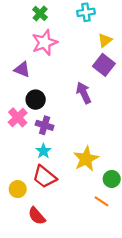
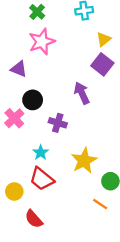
purple cross: (45, 125) -> (58, 123), moved

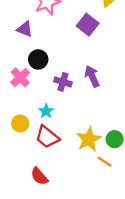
purple square: (102, 64) -> (88, 25), moved
purple arrow: (82, 93) -> (92, 76), moved
yellow star: (84, 161) -> (89, 139), moved
yellow circle: (14, 191) -> (20, 123), moved

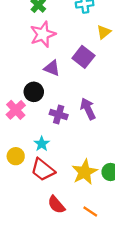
purple triangle: (25, 29) -> (52, 68), moved
orange line: (104, 162) -> (90, 211), moved
red semicircle: (39, 176) -> (56, 205), moved

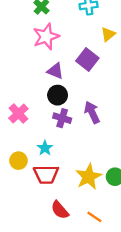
black circle: (34, 92) -> (58, 95), moved
red trapezoid: (43, 170) -> (46, 174), turned -40

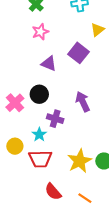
pink star: (46, 37) -> (40, 32), size x0.7
black circle: (58, 95) -> (39, 94), moved
purple cross: (62, 118) -> (55, 119), moved

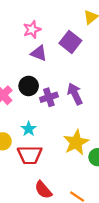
pink star: (40, 32) -> (32, 30), moved
purple cross: (55, 119) -> (49, 97), moved, turned -35
yellow star: (80, 161) -> (76, 142), moved

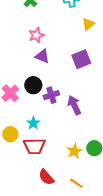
purple square: (70, 42) -> (81, 59), moved, turned 30
purple arrow: (75, 94) -> (74, 105), moved
yellow star: (76, 142) -> (74, 151), moved, size x0.7

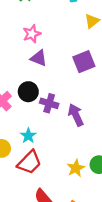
purple cross: (51, 95) -> (49, 103), turned 35
red trapezoid: (34, 146) -> (29, 162), turned -45

